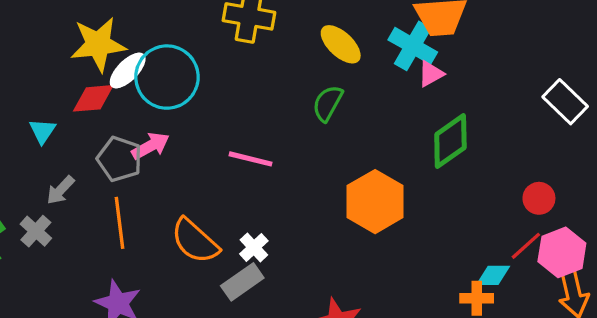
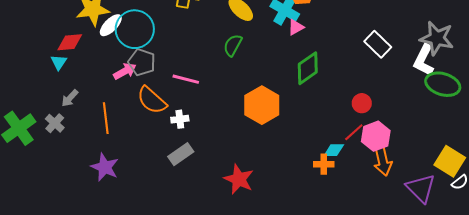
red diamond: (93, 98) -> (70, 42), moved
gray pentagon: (119, 159) -> (142, 62), moved
orange semicircle: (195, 241) -> (152, 100), moved
white cross: (254, 247) -> (180, 119), moved, turned 36

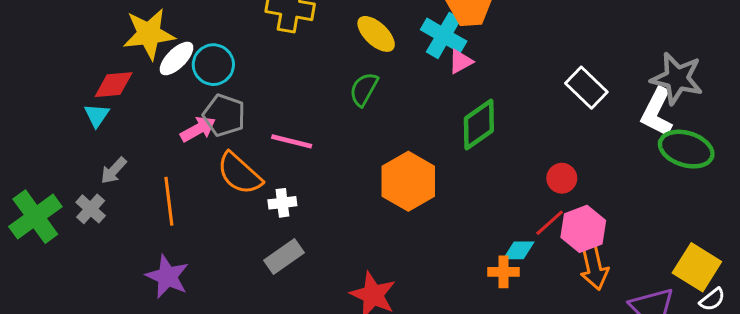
cyan circle: (135, 29) -> (213, 65), size x0.7

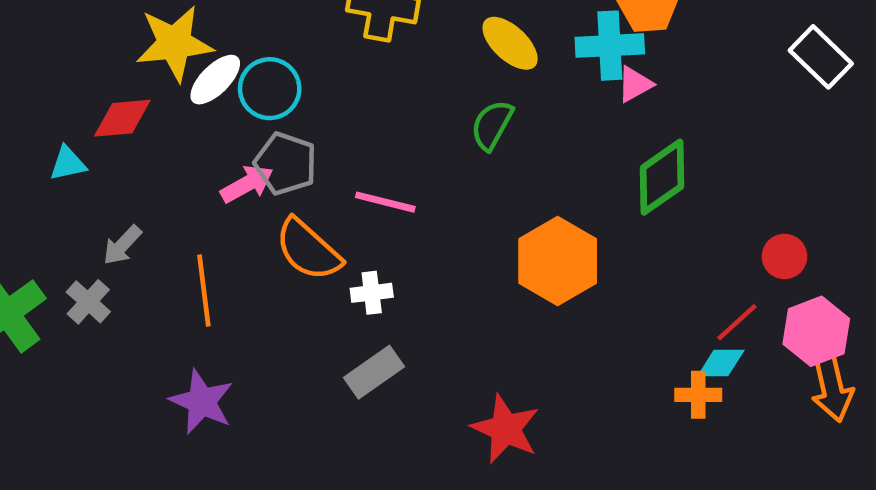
cyan cross: (444, 35) -> (610, 46), turned -33
white rectangle: (586, 88) -> (821, 57), moved
cyan triangle: (97, 115) -> (68, 163), moved, turned 44
red line: (550, 223) -> (737, 322), moved

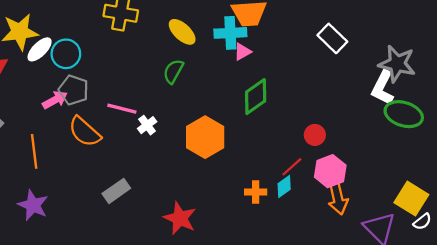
white cross: (372, 293) -> (147, 125), moved, turned -30
cyan diamond: (721, 363) -> (284, 187), turned -35
orange cross: (698, 395) -> (256, 192), moved

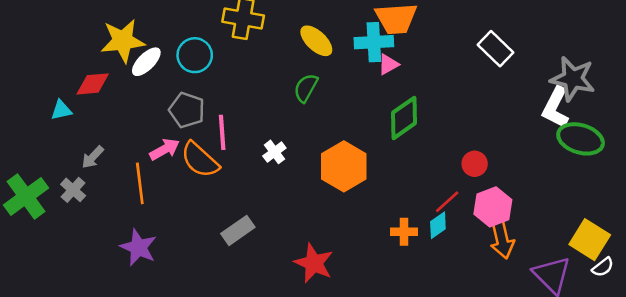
cyan circle: (66, 54) -> (195, 55), moved
pink arrow: (55, 100) -> (165, 149), moved
pink line: (122, 109) -> (222, 132), moved, turned 72

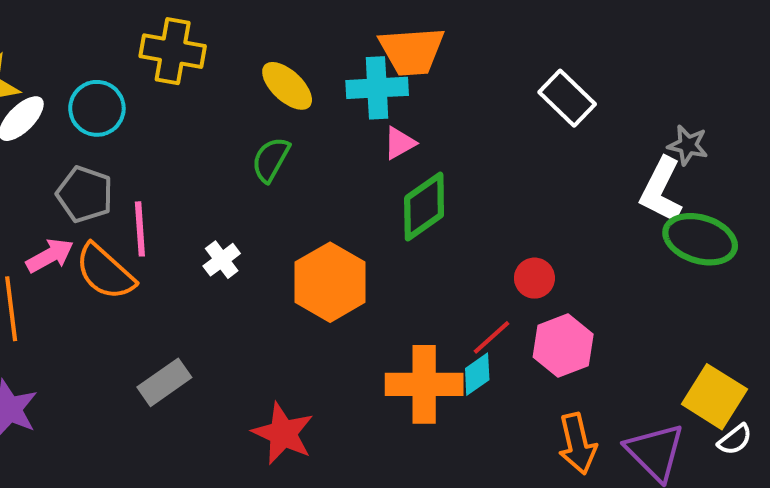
pink triangle: (388, 64) -> (400, 143), moved
gray star: (573, 79) -> (688, 145), size x0.6
orange cross: (404, 232) -> (424, 384), size x1.8
orange arrow: (502, 240) -> (577, 444), moved

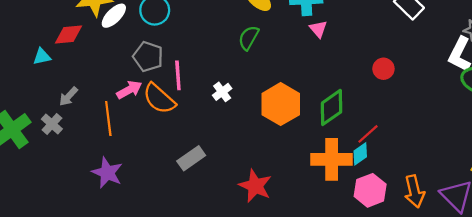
pink triangle: (400, 143) -> (318, 29), turned -42
green diamond: (424, 207) -> (332, 107), moved
red circle: (534, 278) -> (383, 69), moved
pink hexagon: (563, 346) -> (370, 190), moved

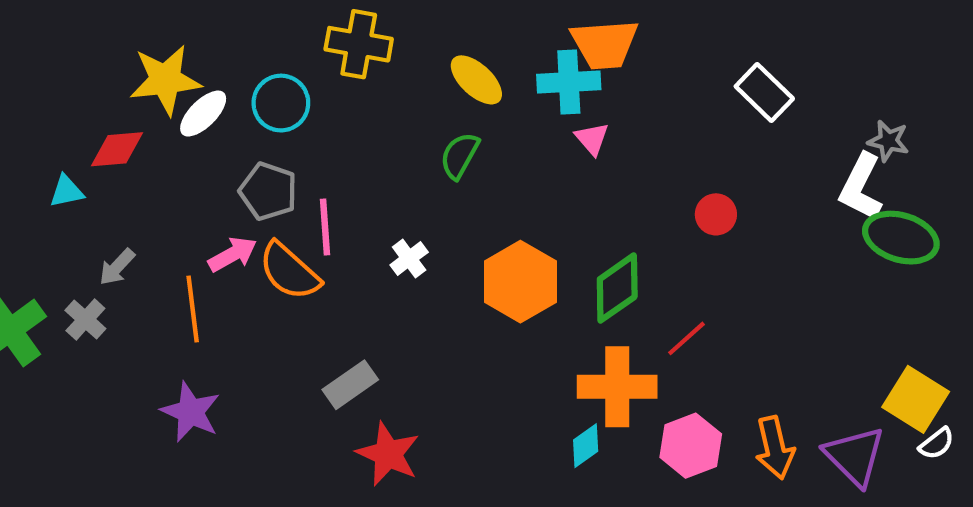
cyan diamond: (360, 154) -> (586, 446), moved
red star: (255, 186) -> (388, 454), moved

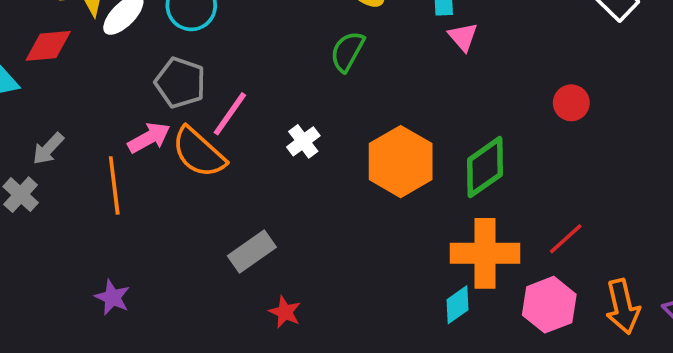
pink line: (325, 227) -> (230, 114), turned 39
red line: (687, 338) -> (566, 239), moved
purple star: (191, 412) -> (112, 297), moved, size x0.7
red star: (388, 454) -> (285, 312), size x0.6

